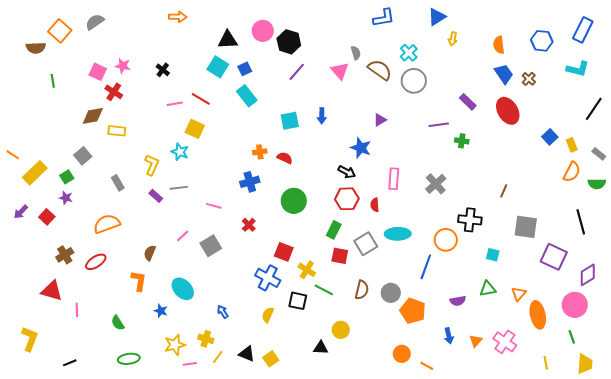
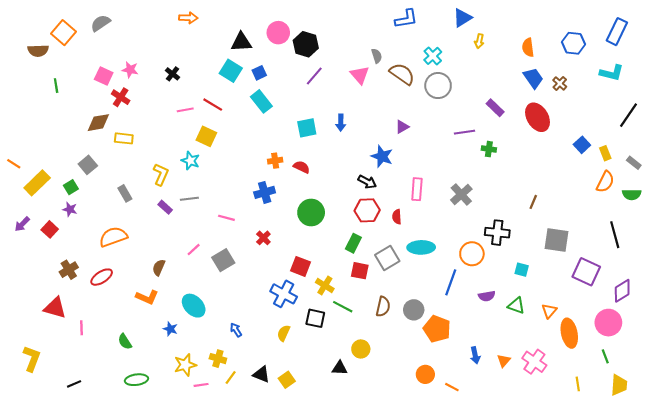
orange L-shape: (139, 281) -> (147, 297), turned 105
green triangle: (488, 289) -> (516, 306), turned 30
purple semicircle: (458, 301) -> (487, 296), moved

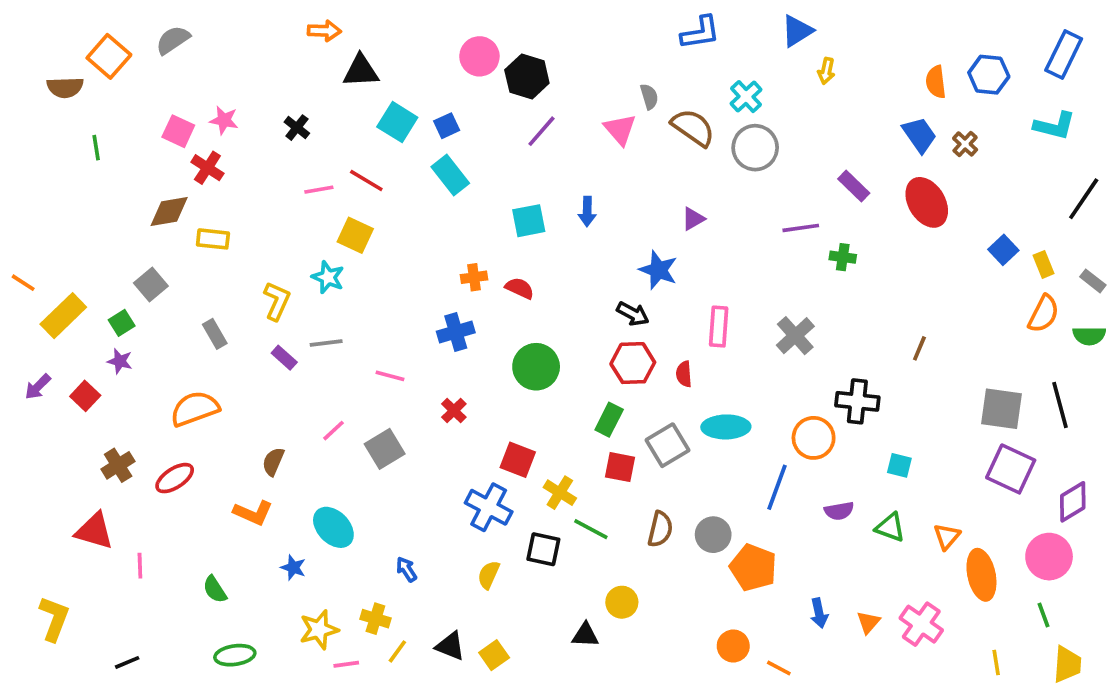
black triangle: (241, 42) -> (361, 71), moved
orange semicircle: (528, 47) -> (936, 82), moved
gray square: (557, 240) -> (1002, 409), moved

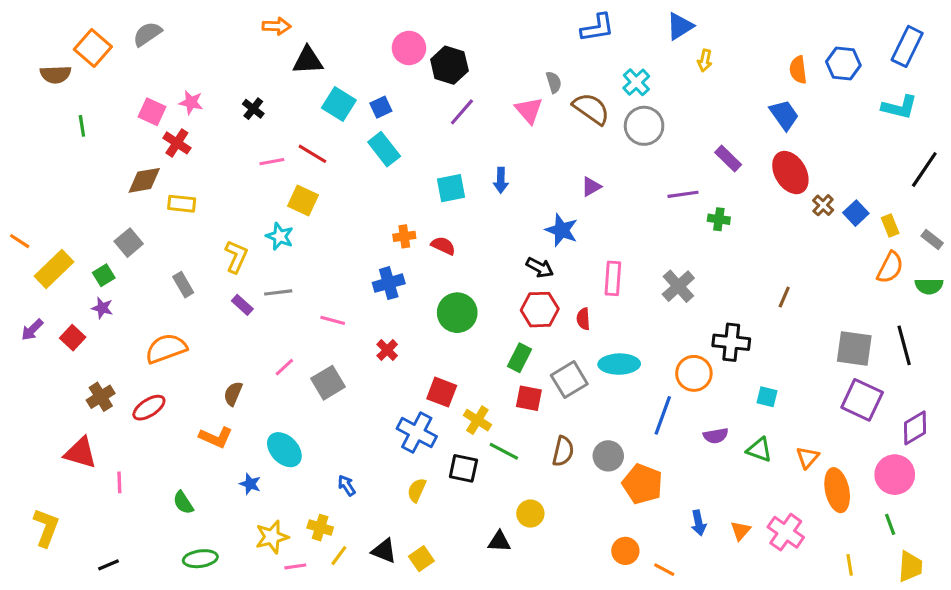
brown cross: (965, 144) -> (823, 205), moved

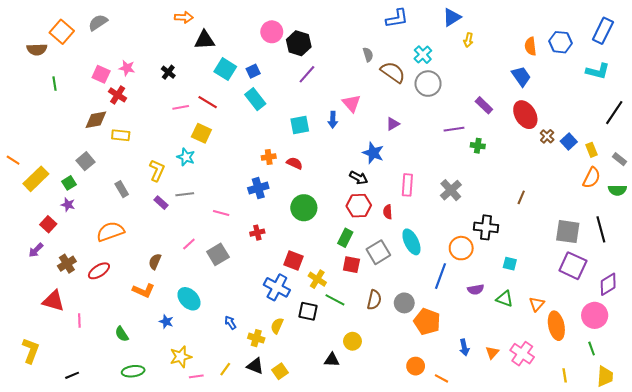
pink triangle: (529, 110) -> (351, 103), moved
purple arrow: (32, 330) -> (36, 250), moved
red cross: (387, 350) -> (257, 233), turned 32
cyan ellipse: (619, 364) -> (411, 242), turned 65
yellow cross: (320, 528) -> (256, 338), moved

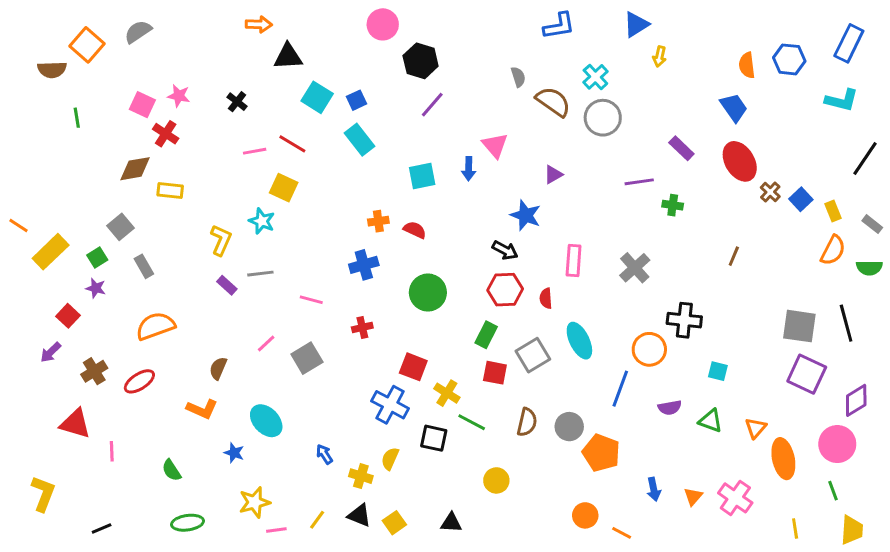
pink circle: (272, 32) -> (383, 24), moved
gray rectangle: (122, 189) -> (144, 266), moved
brown line: (521, 197) -> (734, 256), moved
black triangle: (332, 360) -> (451, 523), moved

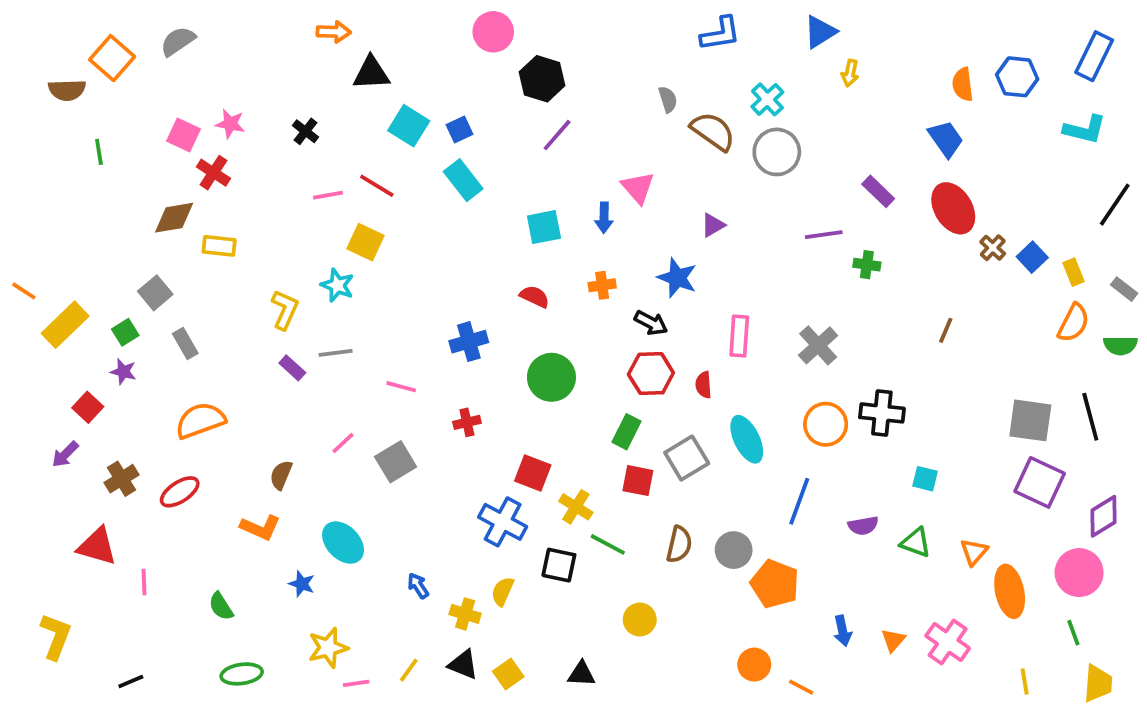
orange cross: (378, 221) -> (602, 285), moved
orange circle: (649, 349) -> (826, 424), moved

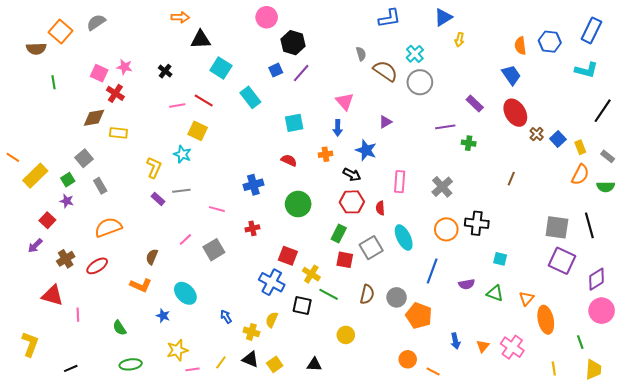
blue square: (459, 129) -> (276, 70), moved
blue arrow: (604, 218) -> (338, 128), moved
pink circle: (1079, 573) -> (602, 311), moved

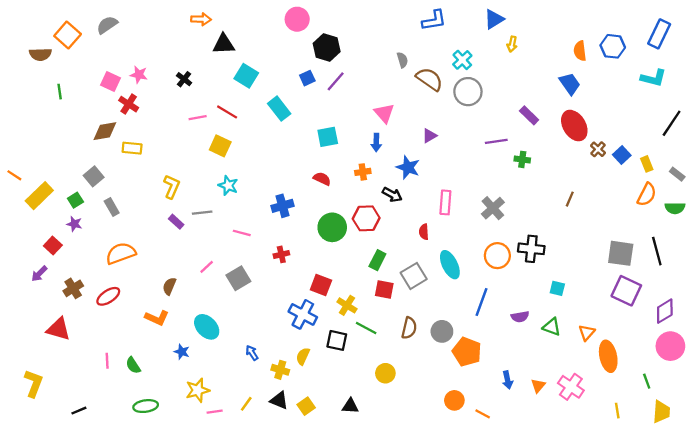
cyan star: (182, 154) -> (228, 185), moved
red hexagon: (352, 202) -> (366, 218), moved
pink line: (78, 315) -> (107, 361), moved

